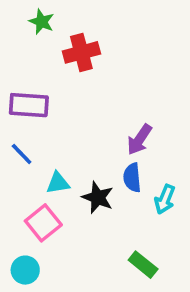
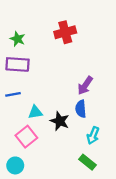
green star: (42, 22) -> (17, 39), moved
red cross: (81, 52) -> (65, 32), moved
blue line: (22, 154) -> (13, 94), turned -56
cyan arrow: (165, 199) -> (93, 135), moved

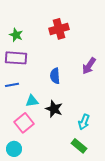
purple arrow: (85, 86) -> (89, 66), moved
blue semicircle: (81, 109) -> (55, 76), moved

